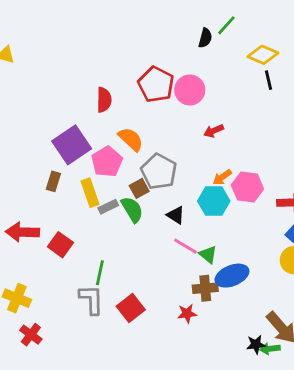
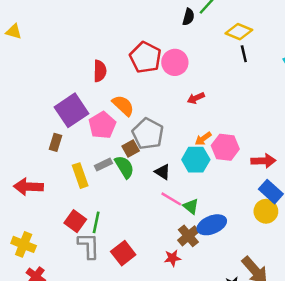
yellow rectangle: (90, 193) -> (80, 176), moved
red square: (60, 245) -> (75, 221), moved
brown cross: (205, 288) -> (188, 236), turned -35

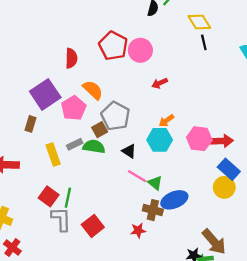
yellow diamond: (239, 32) -> (199, 22), turned 35
pink hexagon: (225, 147) -> (199, 139), moved
green semicircle: (124, 167) -> (94, 147), turned -50
brown cross: (188, 236) -> (153, 210), turned -36

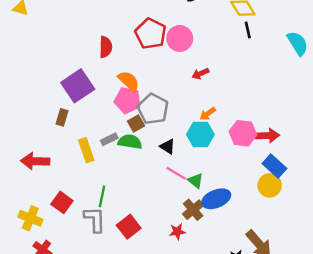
pink pentagon: (74, 108) -> (128, 100), moved, turned -30
red square: (49, 196) -> (62, 202), moved
brown cross: (153, 210) -> (193, 210), turned 36

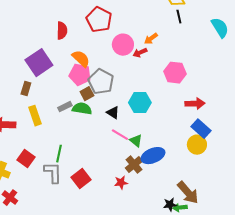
pink circle: (180, 38) -> (123, 45), moved
orange arrow: (208, 114) -> (151, 39), moved
pink hexagon: (243, 133) -> (175, 73), moved
yellow rectangle: (86, 150) -> (35, 116), moved

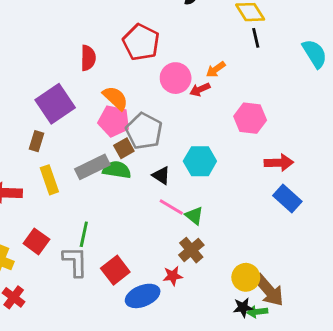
gray rectangle: (65, 107) -> (92, 167), size x1.6
yellow circle: (197, 145) -> (246, 277), moved
blue ellipse: (153, 156) -> (143, 296), moved

